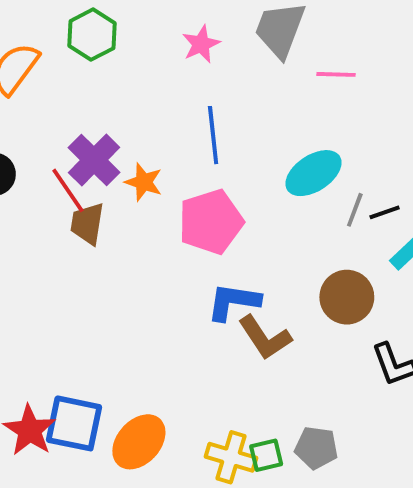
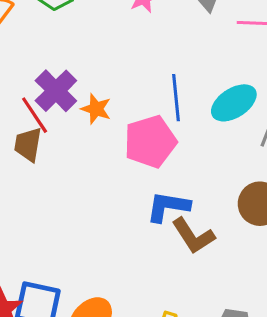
blue line: (213, 135) -> (176, 98), moved
brown trapezoid: (87, 224) -> (28, 144), moved

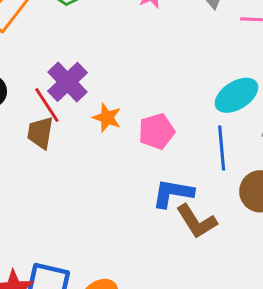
blue line: (176, 98) -> (222, 148), moved
orange star: (96, 109) -> (107, 118), moved
pink pentagon: (150, 142) -> (157, 131), size x0.7

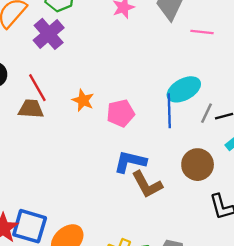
purple cross: (67, 82) -> (49, 34), moved
brown trapezoid: (40, 133) -> (31, 109), turned 80
blue line: (222, 148) -> (169, 111), moved

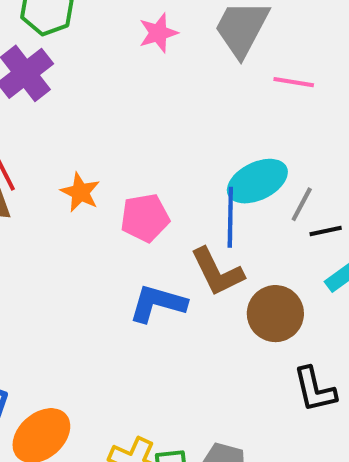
gray line: (207, 113) -> (302, 204), moved
brown L-shape: (147, 185) -> (217, 272), moved

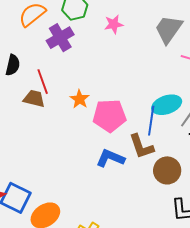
pink star: (158, 33) -> (114, 24), moved
pink pentagon: (145, 218) -> (109, 116), size x1.4

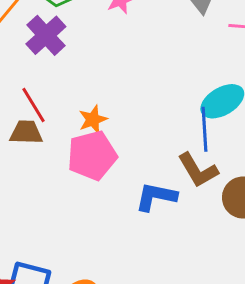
orange star: (80, 99) -> (93, 119), turned 30
pink pentagon: (109, 116) -> (92, 155), moved

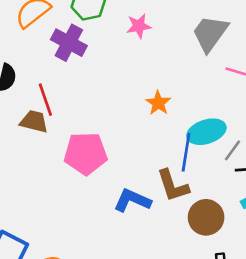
purple cross: (46, 35) -> (69, 43), turned -32
orange star: (93, 119) -> (158, 103), moved, turned -30

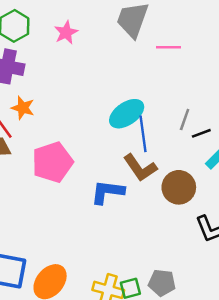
orange star: (158, 103) -> (23, 108), moved
cyan ellipse: (206, 132) -> (127, 114), moved

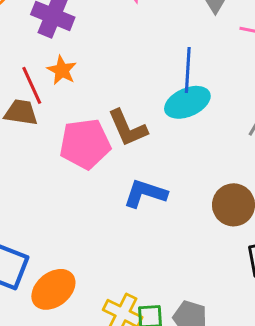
blue line: (143, 134) -> (188, 70), moved
brown L-shape: (140, 168) -> (128, 128), moved

